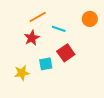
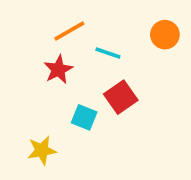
cyan square: (46, 64) -> (84, 117), turned 32
yellow star: (22, 73) -> (42, 150), moved

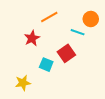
orange line: (69, 31) -> (49, 17), moved
cyan line: (108, 53) -> (78, 32), moved

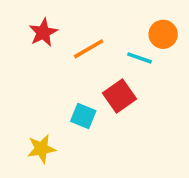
orange line: (49, 17) -> (89, 49), moved
red star: (32, 38) -> (43, 32), moved

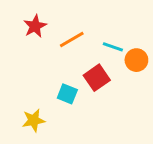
orange circle: (163, 34) -> (136, 60), moved

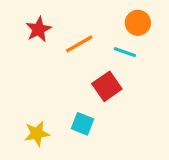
orange circle: (136, 60) -> (138, 23), moved
cyan square: (67, 94) -> (82, 124), moved

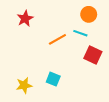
orange line: (79, 44) -> (57, 39), moved
red square: (107, 86) -> (93, 55), moved, turned -30

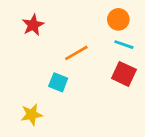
cyan line: (80, 33) -> (124, 45), moved
cyan square: (53, 79) -> (58, 82), moved

